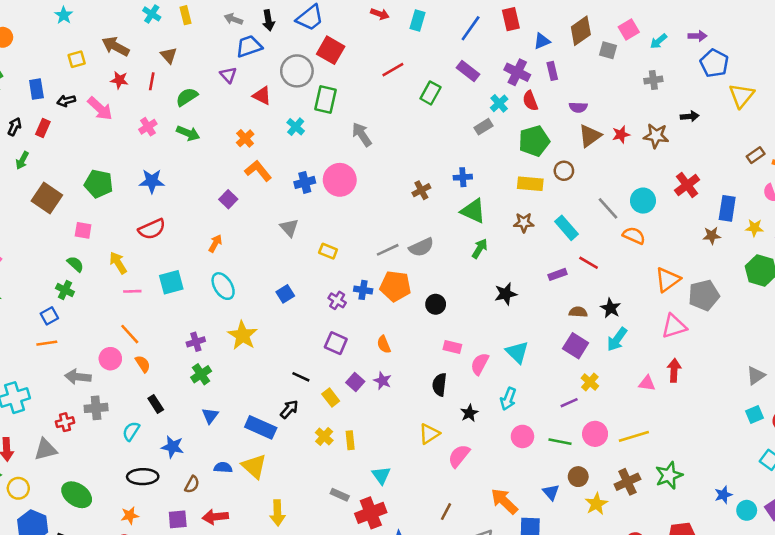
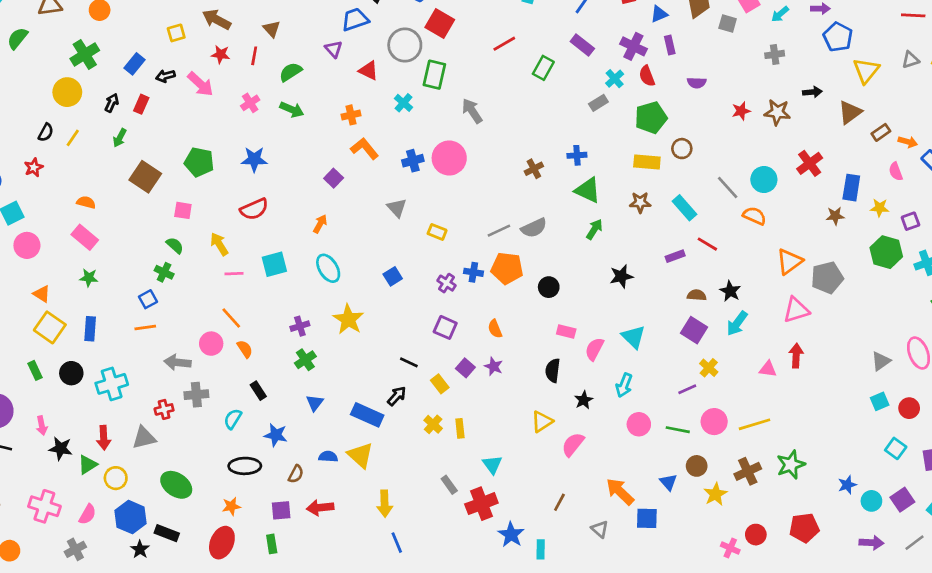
blue rectangle: (36, 89) -> (135, 64), turned 48
brown triangle: (590, 136) -> (850, 112), moved
orange cross: (245, 138) -> (351, 115), turned 30
gray rectangle: (340, 495) -> (449, 485), turned 30

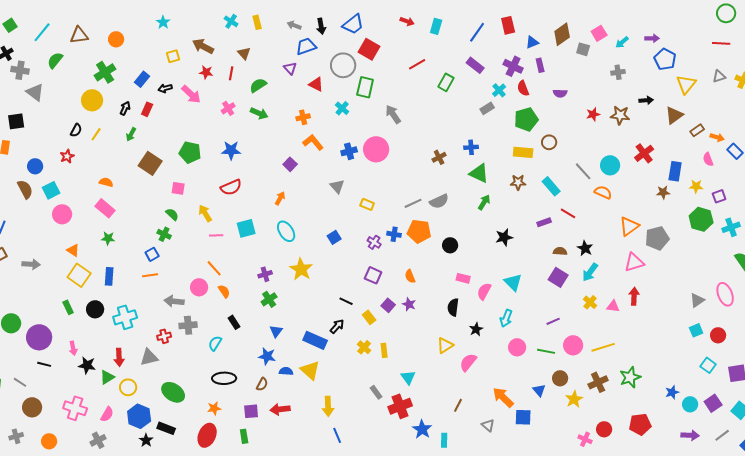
yellow cross: (709, 368) -> (590, 302), moved
blue star: (276, 435) -> (267, 356), moved

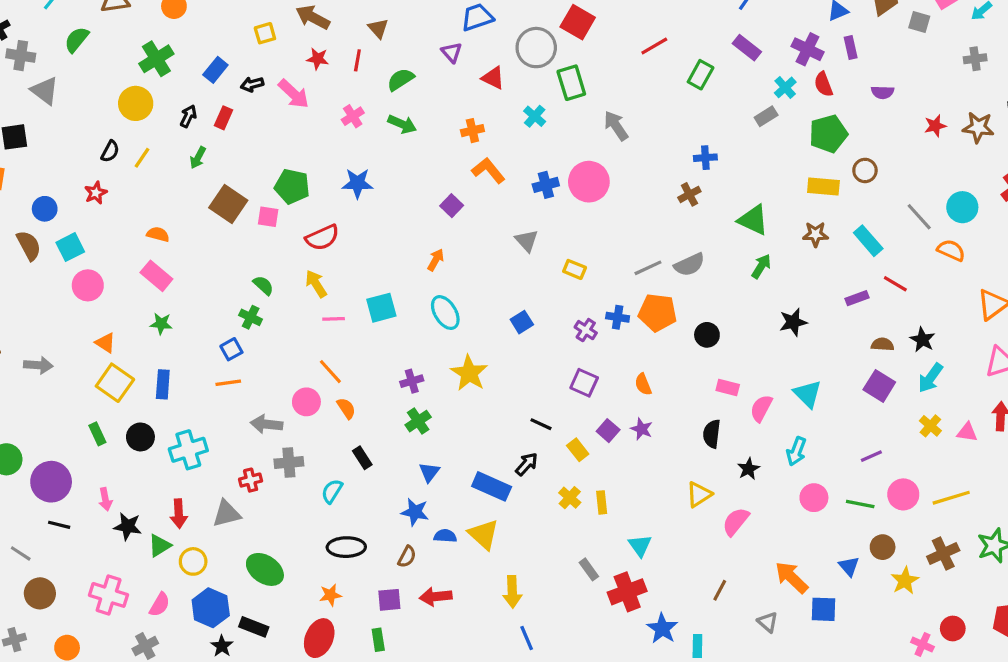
green rectangle: (365, 87) -> (571, 83), turned -30
blue cross: (471, 147) -> (705, 158), moved
red semicircle: (231, 187) -> (322, 237), moved
pink square: (178, 188) -> (268, 217), moved

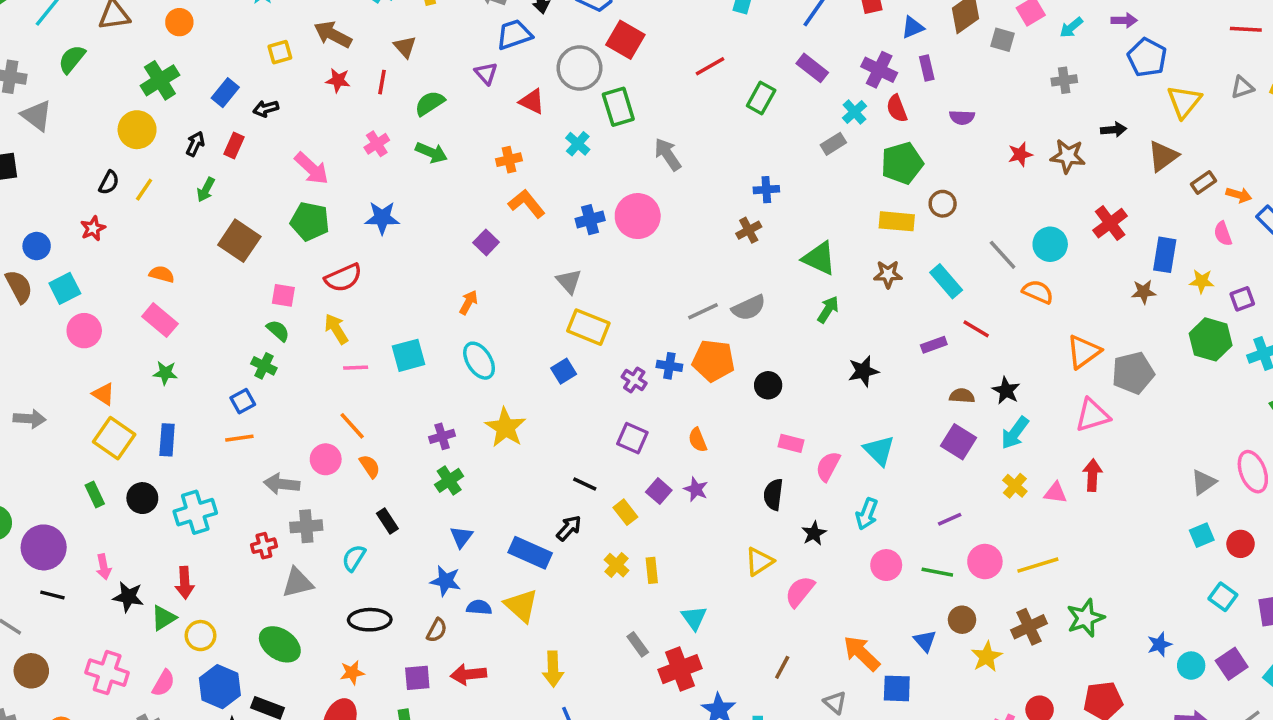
pink arrow: (294, 94) -> (312, 168), moved
pink square: (268, 217) -> (283, 295), moved
yellow rectangle: (575, 269) -> (588, 327), moved, size x1.6
gray triangle: (227, 514) -> (297, 583), moved

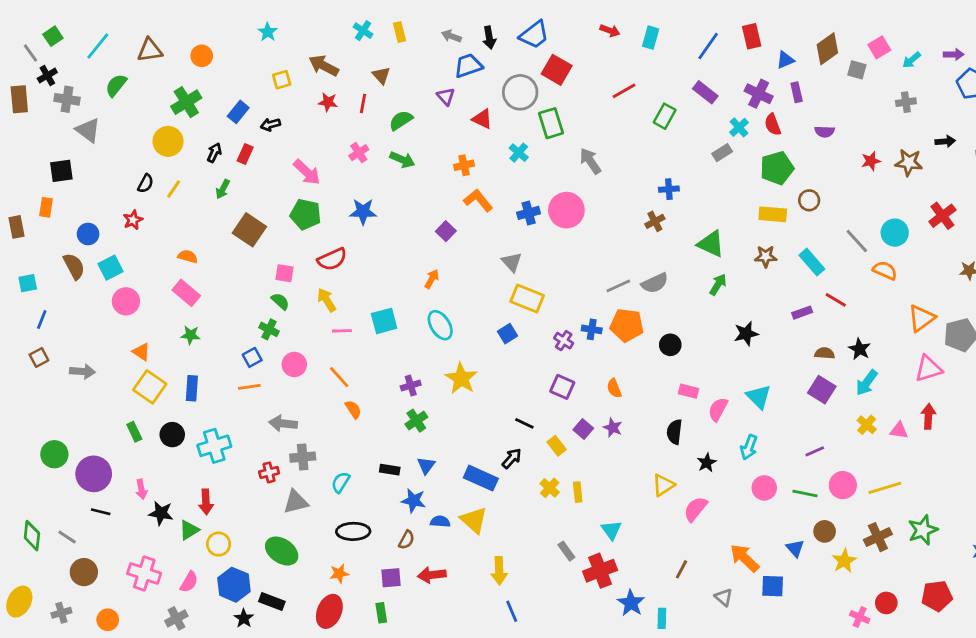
pink circle: (326, 459) -> (294, 364), moved
black rectangle: (387, 521) -> (390, 470), moved, turned -48

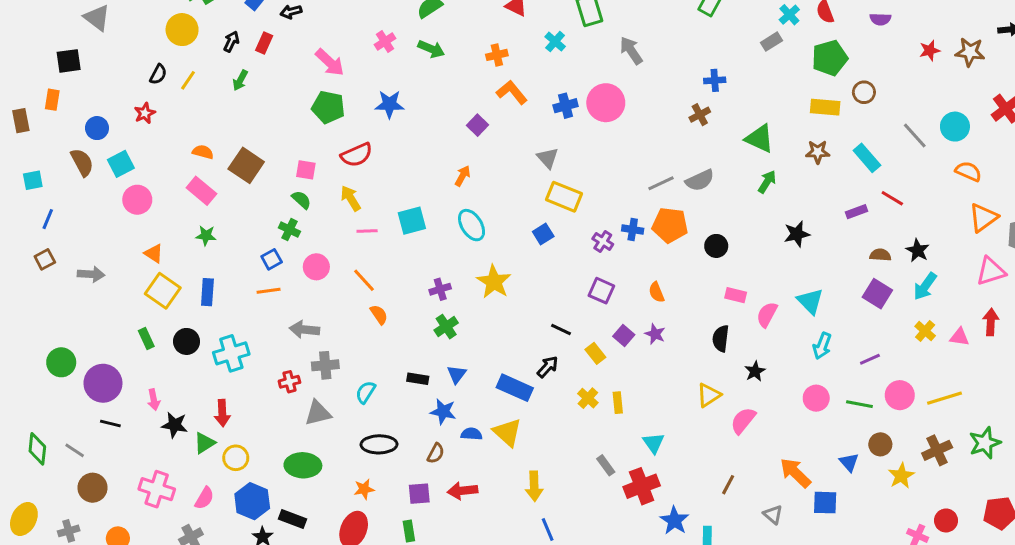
brown square: (249, 230) -> (246, 165), moved
orange semicircle: (885, 270) -> (968, 171), moved
cyan arrow: (749, 447) -> (822, 346), moved
green ellipse: (282, 551) -> (303, 465), turned -32

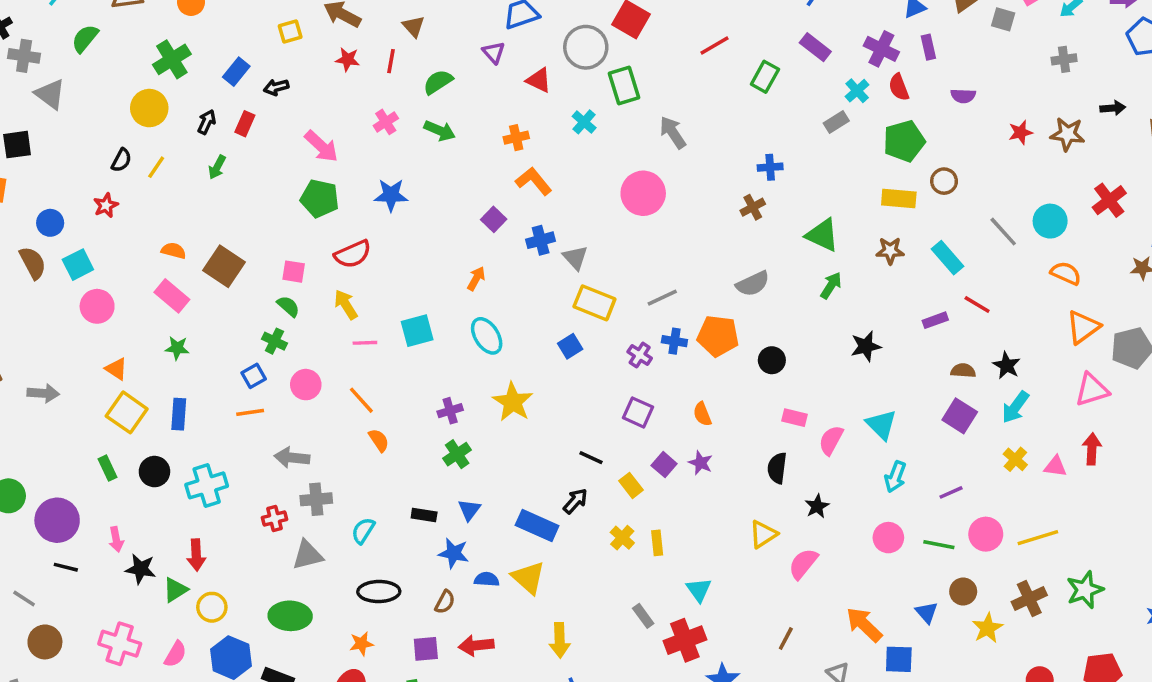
blue cross: (566, 106) -> (541, 240), moved
gray line: (661, 183) -> (662, 298), moved

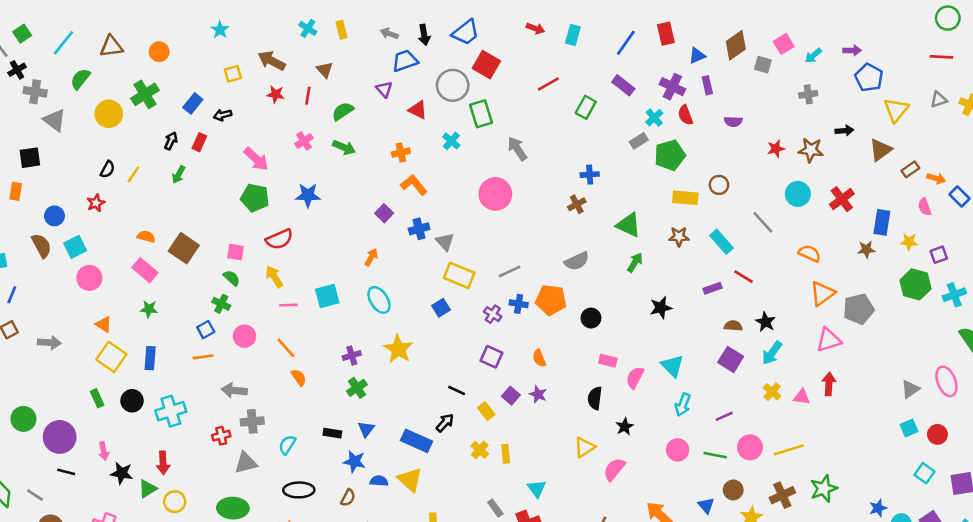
yellow circle: (149, 108) -> (109, 114), moved
green pentagon: (904, 141) -> (670, 155), moved
cyan circle: (1050, 221) -> (798, 194), moved

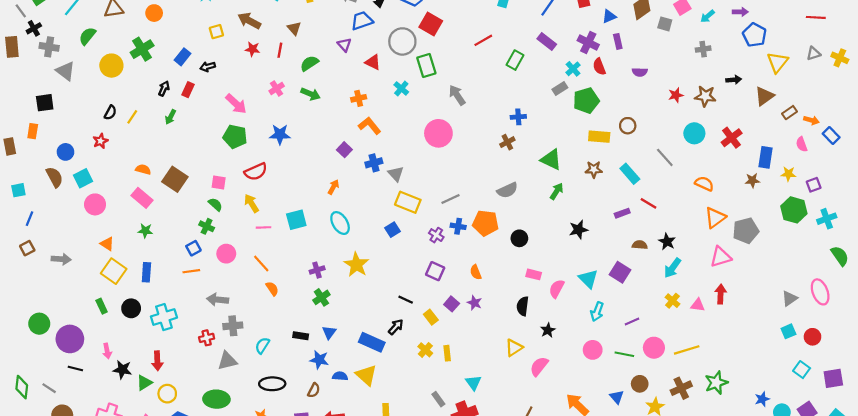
purple square: (731, 359) -> (620, 272), moved

